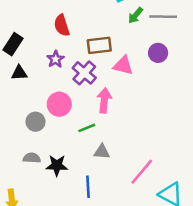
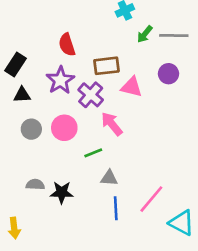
purple star: (56, 59) -> (60, 80), size x1.5
pink arrow: (104, 100) -> (112, 124), turned -45
gray circle: (35, 122) -> (31, 129), moved
blue line: (88, 187) -> (116, 208), moved

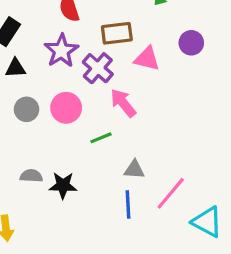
gray triangle: (109, 178) -> (134, 170), moved

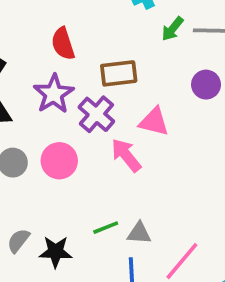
pink triangle: (147, 59) -> (154, 122), moved
green line: (101, 138) -> (106, 228), moved
gray semicircle: (31, 176) -> (18, 241), turned -55

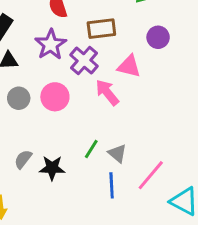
purple circle: (206, 85) -> (158, 37), moved
green line: (106, 228) -> (91, 149), turned -36
gray triangle: (139, 233) -> (117, 153), turned 36

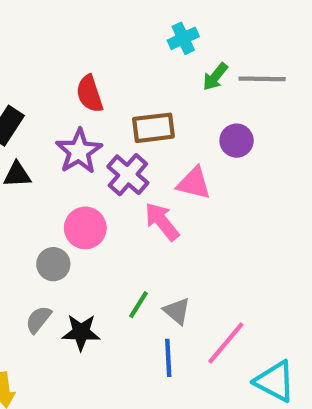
gray circle: (19, 98) -> (53, 264), moved

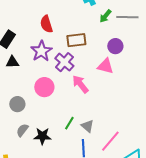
pink triangle: (194, 183) -> (105, 66), moved
gray circle: (53, 264) -> (17, 104), moved

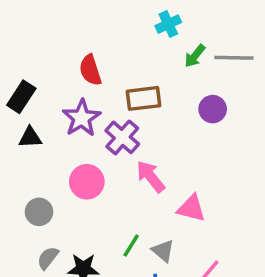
pink triangle: (105, 66) -> (191, 208), moved

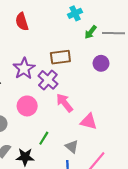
red semicircle: (90, 70) -> (22, 22), moved
green line: (131, 246) -> (44, 138), moved

